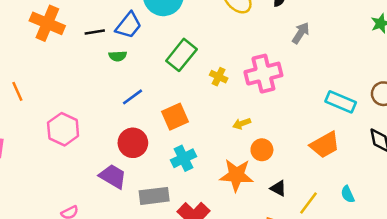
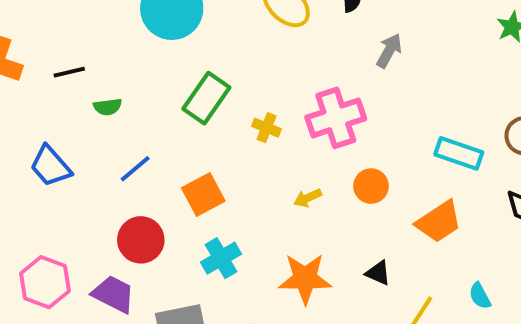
blue trapezoid: (128, 25) -> (51, 166), moved, turned 104
pink hexagon: (63, 129) -> (45, 282), moved
orange circle: (262, 150) -> (371, 186), moved
black triangle: (278, 188) -> (378, 273), moved

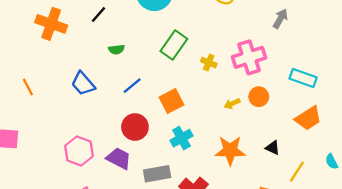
black line: (69, 72) -> (98, 14), moved, turned -36
cyan rectangle: (459, 153) -> (303, 78), moved
orange circle: (371, 186) -> (259, 97), moved

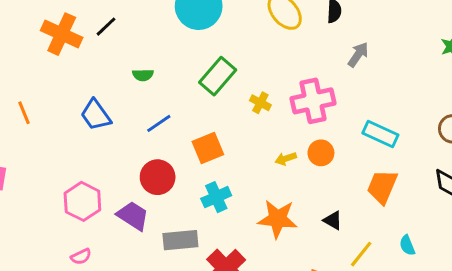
black line: (98, 14) -> (106, 27), moved
orange trapezoid: (308, 118) -> (382, 187), turned 140

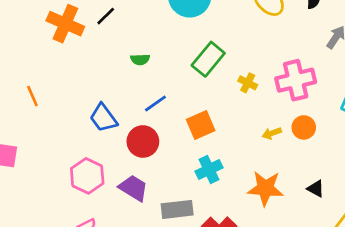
blue trapezoid: (96, 115) -> (103, 118), moved
red circle: (158, 177) -> (143, 141), moved

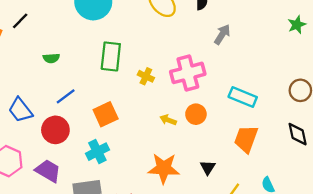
green rectangle: (208, 59) -> (111, 56), turned -32
yellow arrow: (272, 133) -> (168, 120), turned 42
cyan cross: (209, 170) -> (97, 152), moved
black triangle: (316, 189) -> (208, 168), turned 35

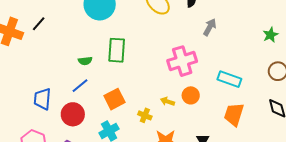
green star: (297, 25) -> (270, 35), moved
green semicircle: (51, 58) -> (85, 61), moved
yellow cross: (146, 76) -> (145, 115), moved
blue trapezoid: (20, 110) -> (42, 99), turned 45

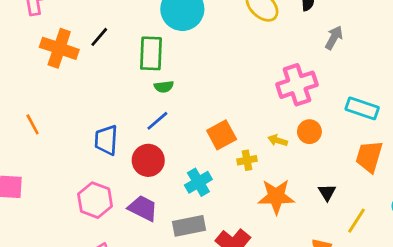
green rectangle: (117, 50) -> (151, 53), moved
orange square: (114, 99) -> (222, 135), moved
yellow cross: (145, 115) -> (247, 160), turned -32

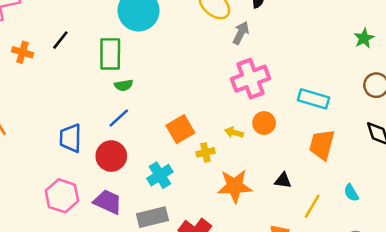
gray arrow: (334, 38) -> (241, 33), moved
orange cross: (59, 48) -> (22, 52), size x0.6
black triangle: (327, 192) -> (283, 180), turned -48

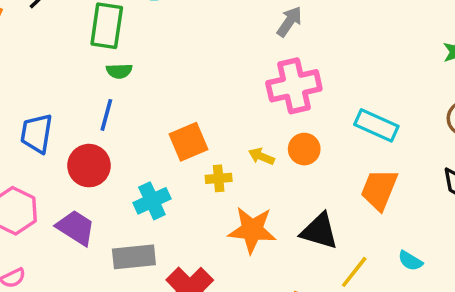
blue line: (119, 118) -> (106, 115), turned -40
black triangle: (283, 180) -> (319, 231), size x1.6
cyan semicircle: (351, 193) -> (410, 261), turned -36

